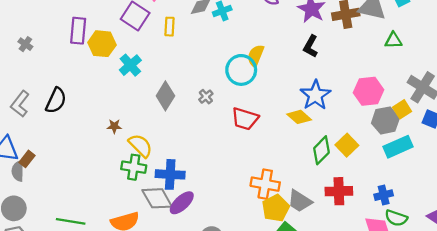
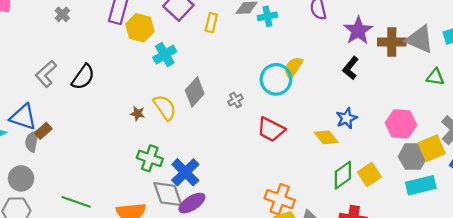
blue star: (315, 95) -> (347, 118), size x0.7
yellow square: (402, 109) -> (432, 148), size x1.4
yellow semicircle: (140, 146) -> (165, 108), moved
blue cross: (170, 174) -> (185, 172), turned 32

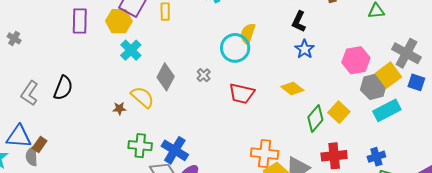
gray cross: (62, 14) -> (14, 38), moved
yellow hexagon: (140, 28) -> (119, 21), moved
blue star: (347, 118) -> (305, 49), moved

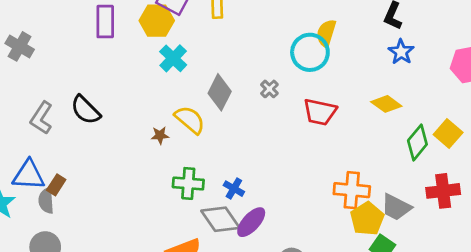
gray cross: (14, 38) -> (20, 46), size x1.5
black semicircle: (63, 88) -> (85, 110), turned 115
blue cross: (175, 150) -> (234, 189), size x0.6

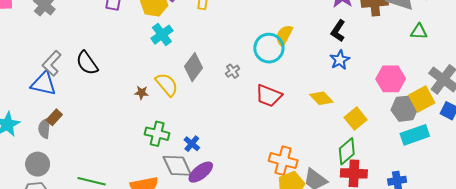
yellow square: (448, 133) -> (356, 119), moved
green diamond: (417, 142) -> (347, 151), moved
blue triangle: (29, 175) -> (44, 84), moved

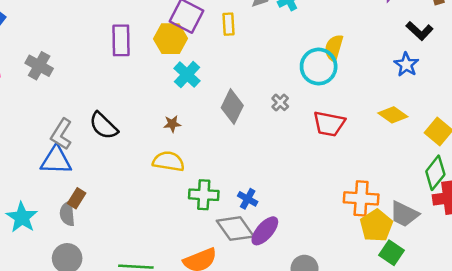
black L-shape: (338, 31) -> (419, 31), moved, turned -70
yellow semicircle: (167, 84) -> (168, 161), moved, turned -30
brown star: (141, 93) -> (172, 124), moved

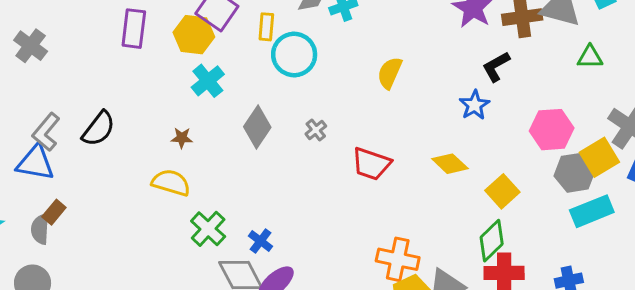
black L-shape: (419, 31) -> (496, 66), turned 100
cyan circle: (319, 67) -> (294, 55), moved
black semicircle: (104, 126) -> (99, 129), turned -104
green cross: (204, 195) -> (208, 229), turned 32

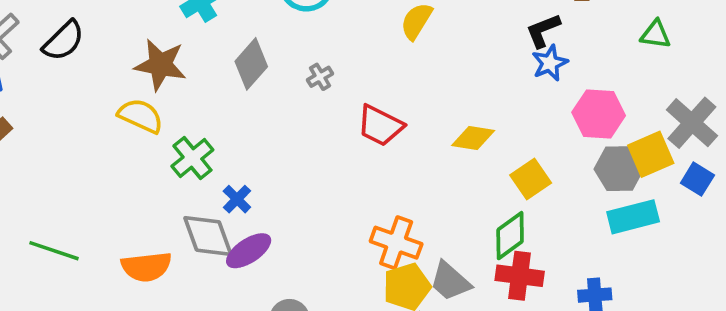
blue star: (474, 105) -> (550, 63), moved
brown star: (182, 138) -> (160, 65), size x2.0
yellow diamond: (450, 164) -> (473, 138), turned -42
green cross: (208, 229) -> (192, 158), moved

